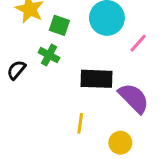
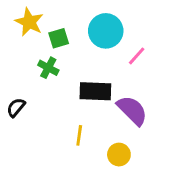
green square: (59, 25) -> (59, 38), turned -36
black semicircle: (16, 70) -> (16, 107), moved

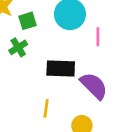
pink line: (137, 56) -> (98, 37), turned -42
green cross: (48, 68) -> (18, 47), turned 30

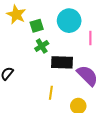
green cross: (18, 47) -> (42, 46), moved

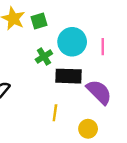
cyan circle: (69, 21) -> (72, 42), moved
green square: (37, 26) -> (39, 21), moved

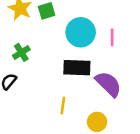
green cross: (44, 56) -> (21, 52), moved

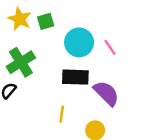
pink line: (112, 37) -> (110, 47), turned -35
green cross: (21, 52) -> (21, 62), size x1.6

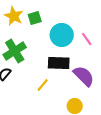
yellow line: (62, 114) -> (43, 85), moved, turned 32

